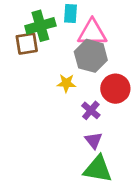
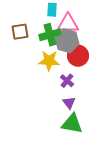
green cross: (40, 26) -> (50, 35), moved
yellow star: (66, 83) -> (49, 61), size x1.5
red circle: (115, 89) -> (78, 56), moved

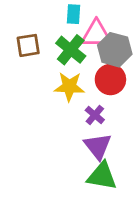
green cross: (50, 35) -> (71, 50), turned -35
gray hexagon: (67, 41) -> (115, 50), moved
purple triangle: (69, 103) -> (98, 146), size x1.5

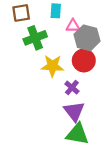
pink triangle: (96, 34) -> (73, 26), size x0.6
brown square: (28, 45) -> (21, 13), moved
green cross: (71, 50) -> (35, 38), moved, turned 30

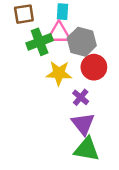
pink triangle: (73, 26) -> (59, 33), moved, size x1.5
gray hexagon: (87, 38) -> (82, 42), moved

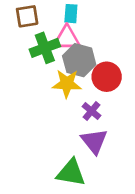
gray hexagon: (82, 42) -> (79, 60), moved
green triangle: (87, 149) -> (71, 173), moved

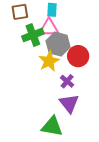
yellow star: (67, 84) -> (49, 61), turned -30

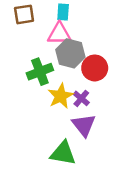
green cross: (33, 35) -> (40, 72), moved
yellow star: (49, 61) -> (61, 96), moved

